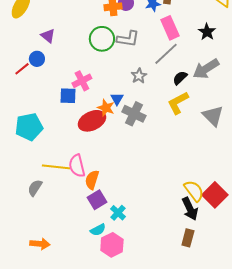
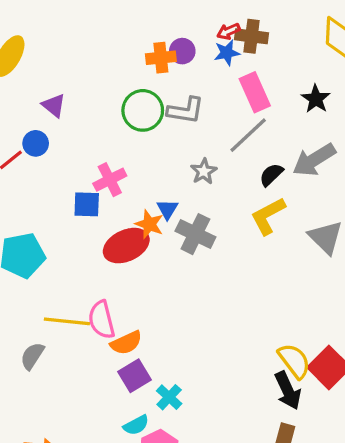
orange semicircle: (92, 180) -> (126, 343), turned -132

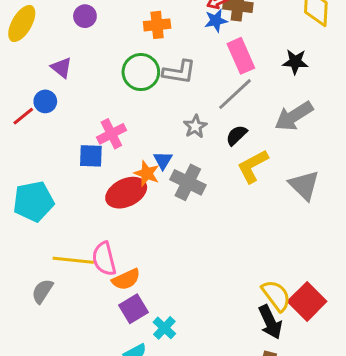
purple circle: (182, 51) -> (85, 16), moved
black star: (316, 99) -> (295, 62), turned -30
black semicircle: (271, 175) -> (236, 135), moved

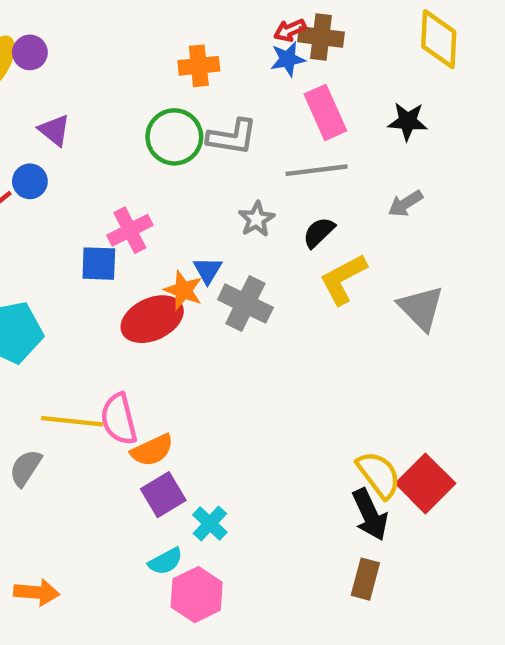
purple circle: (85, 16) -> (30, 52), moved
gray line: (235, 94) -> (317, 170), turned 36
gray arrow: (294, 116) -> (405, 204), size x0.6

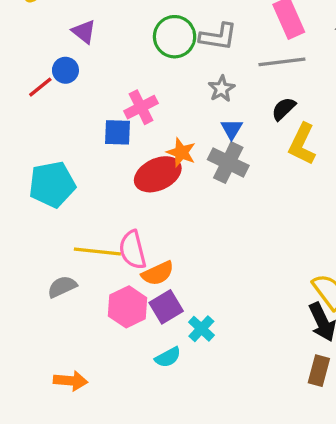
gray star: (257, 219) -> (222, 89), moved
blue triangle: (208, 270) -> (232, 129), moved
yellow L-shape: (343, 279) -> (302, 144), turned -36
gray semicircle: (25, 468) -> (62, 287), turned 32
pink hexagon: (197, 595) -> (128, 307), moved

